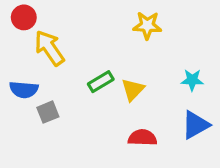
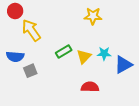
cyan star: (192, 80) -> (104, 53), moved
blue triangle: (195, 125) -> (123, 65), moved

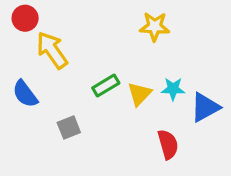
blue semicircle: (15, 57) -> (25, 94), turned 48
gray square: (30, 71) -> (69, 128), moved
red semicircle: (90, 87) -> (168, 144), moved, turned 72

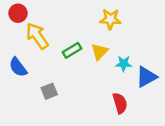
green rectangle: (106, 85) -> (72, 50), moved
yellow triangle: (139, 94) -> (100, 52), moved

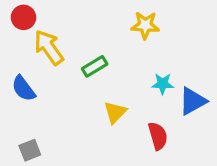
yellow triangle: (100, 52) -> (115, 112), moved
gray square: (49, 91) -> (30, 150), moved

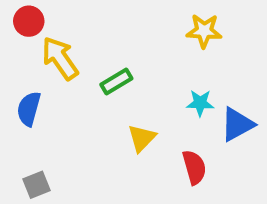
yellow star: (145, 25) -> (204, 31), moved
blue semicircle: (23, 89) -> (29, 109), turned 52

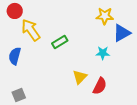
blue triangle: (237, 124) -> (122, 33), moved
yellow triangle: (142, 138) -> (80, 77), moved
red semicircle: (194, 167) -> (100, 86), turned 42

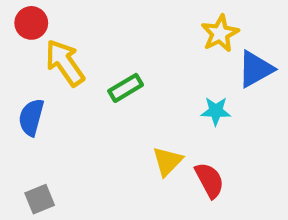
yellow star: (105, 16) -> (220, 33), turned -30
red semicircle: (100, 86) -> (209, 180), turned -54

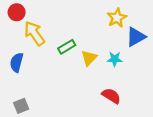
yellow triangle: (168, 161) -> (89, 58), moved
red semicircle: (209, 180) -> (111, 96), turned -30

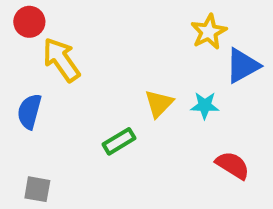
green rectangle: (67, 47) -> (119, 141), moved
red semicircle: (111, 96) -> (233, 165), moved
gray square: (21, 106) -> (37, 189), turned 32

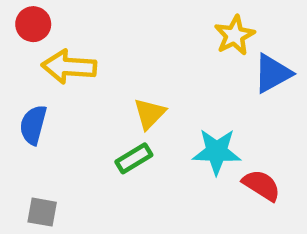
yellow arrow: (61, 60) -> (69, 67), turned -51
yellow triangle: (159, 103) -> (150, 114), moved
cyan star: (205, 105) -> (217, 152), moved, size x1.5

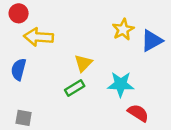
yellow star: (235, 35) -> (123, 30), moved
red semicircle: (261, 185) -> (138, 113), moved

